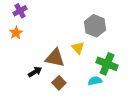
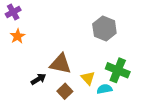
purple cross: (20, 11) -> (13, 12), moved
yellow triangle: (78, 48) -> (88, 78), moved

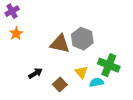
gray hexagon: (104, 28) -> (82, 39), moved
brown triangle: (60, 64) -> (60, 44), moved

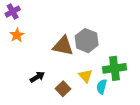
green cross: (109, 65) -> (115, 68), turned -30
cyan semicircle: (97, 82) -> (102, 87), turned -64

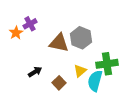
purple cross: (13, 12) -> (30, 24), moved
yellow triangle: (86, 76) -> (80, 71), turned 32
cyan semicircle: (102, 87) -> (95, 81), size x1.5

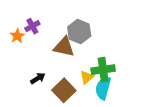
gray hexagon: (81, 38) -> (79, 32), moved
green cross: (107, 64) -> (103, 70), moved
brown square: (59, 83) -> (64, 90), size x1.5

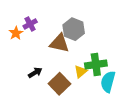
cyan semicircle: (103, 88) -> (108, 82), moved

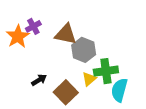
gray hexagon: (74, 29) -> (84, 50), moved
orange star: (16, 33) -> (18, 36), size x1.5
brown triangle: (59, 43) -> (66, 34), moved

